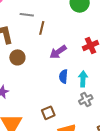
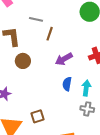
gray cross: (86, 100) -> (87, 109), turned 32
brown square: (48, 113) -> (38, 116), moved

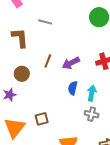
brown line: (50, 34) -> (48, 61), moved
brown circle: (23, 61) -> (22, 74), moved

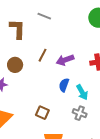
cyan arrow: (92, 93) -> (82, 92), turned 133
brown square: (42, 119) -> (42, 113), moved, turned 32

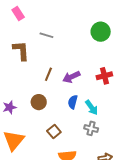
brown circle: (15, 65) -> (39, 102), moved
brown square: (42, 113) -> (54, 131), turned 32

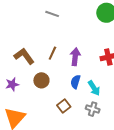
brown L-shape: (21, 51) -> (24, 56), moved, turned -35
purple arrow: (71, 77) -> (75, 57), turned 120
brown square: (54, 131) -> (64, 106), moved

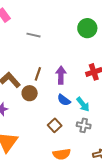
brown circle: (41, 80) -> (30, 93), moved
blue semicircle: (75, 82) -> (64, 100), turned -64

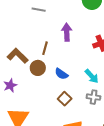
purple arrow: (61, 75) -> (67, 32), moved
blue semicircle: (64, 100) -> (61, 74), moved

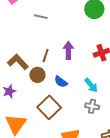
purple arrow: (67, 32) -> (68, 50), moved
brown square: (65, 99) -> (49, 107), moved, size x1.6

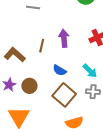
brown circle: (37, 75) -> (29, 86), moved
brown square: (49, 107) -> (64, 95), moved

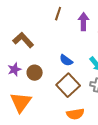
purple arrow: (64, 38) -> (83, 22), moved
brown line: (42, 46) -> (58, 14), moved

